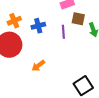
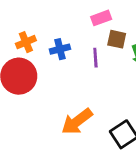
orange arrow: (38, 66) -> (77, 122), moved, size x1.6

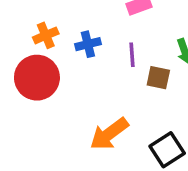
brown square: (117, 39) -> (158, 78), moved

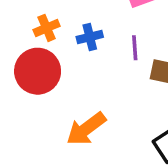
orange arrow: (109, 134) -> (86, 129), moved

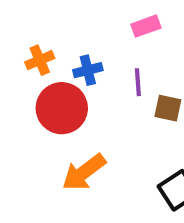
red circle: (38, 71) -> (62, 108), moved

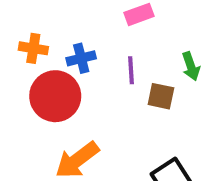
orange cross: (40, 60) -> (33, 48), turned 32

